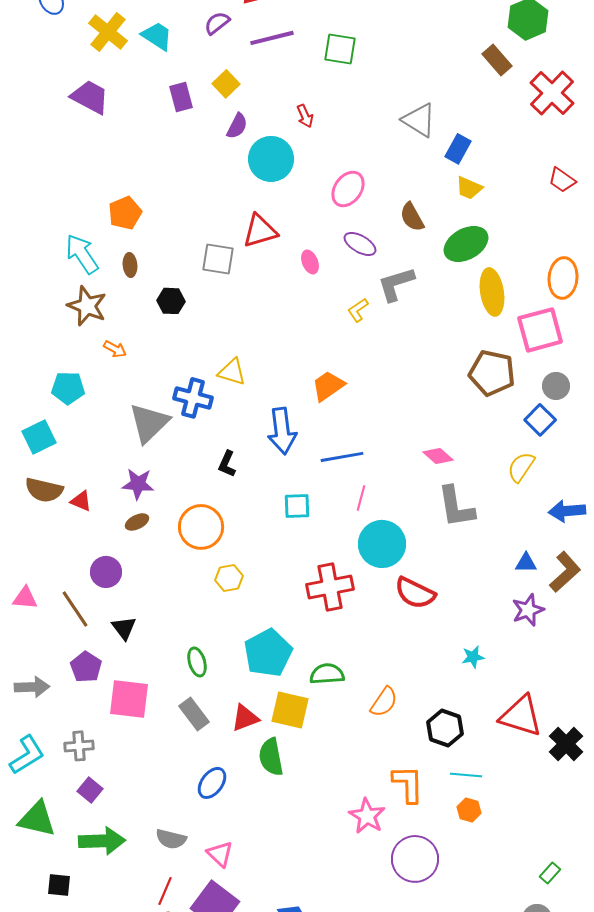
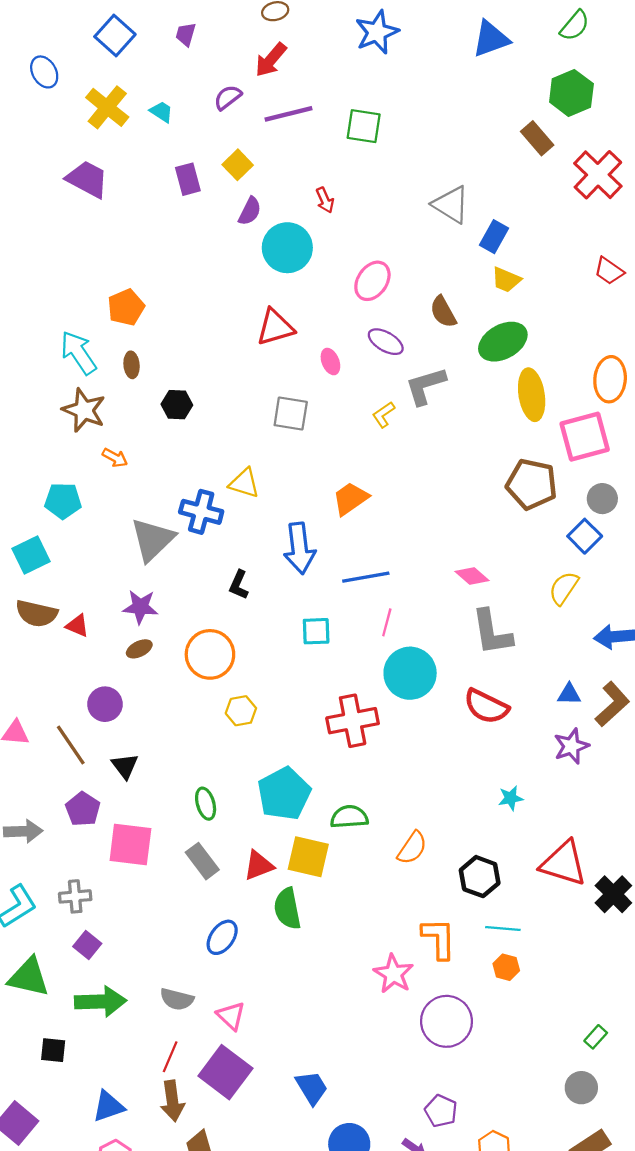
cyan trapezoid: (157, 36) -> (161, 112), size x0.7
gray square: (218, 259) -> (291, 413), moved
red semicircle: (415, 593) -> (486, 706), moved

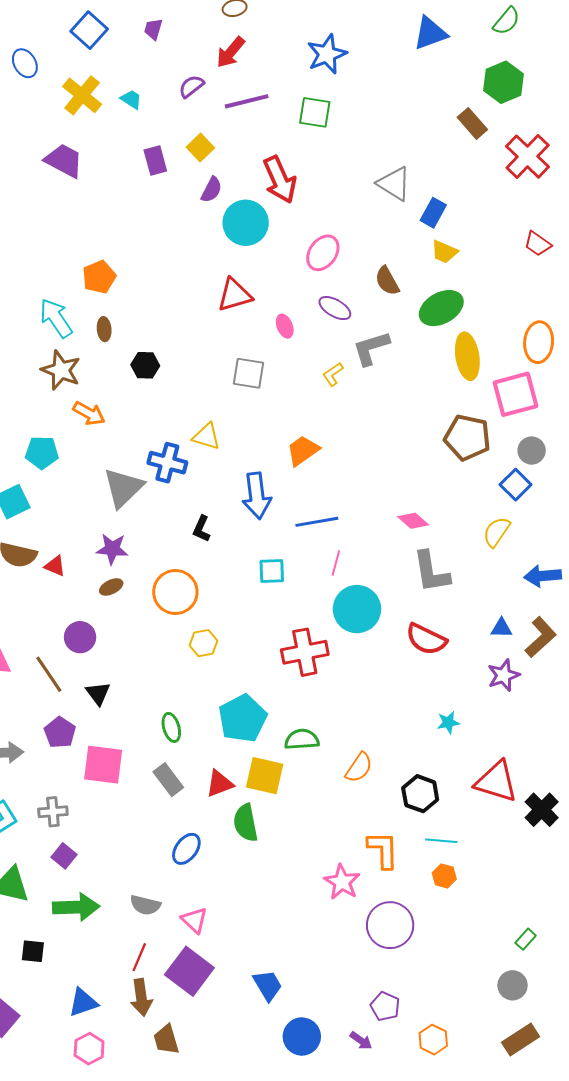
blue star: (377, 32) -> (327, 54), moved
red arrow: (325, 200) -> (280, 180), size x2.0
orange arrow: (115, 458) -> (89, 413), size x1.4

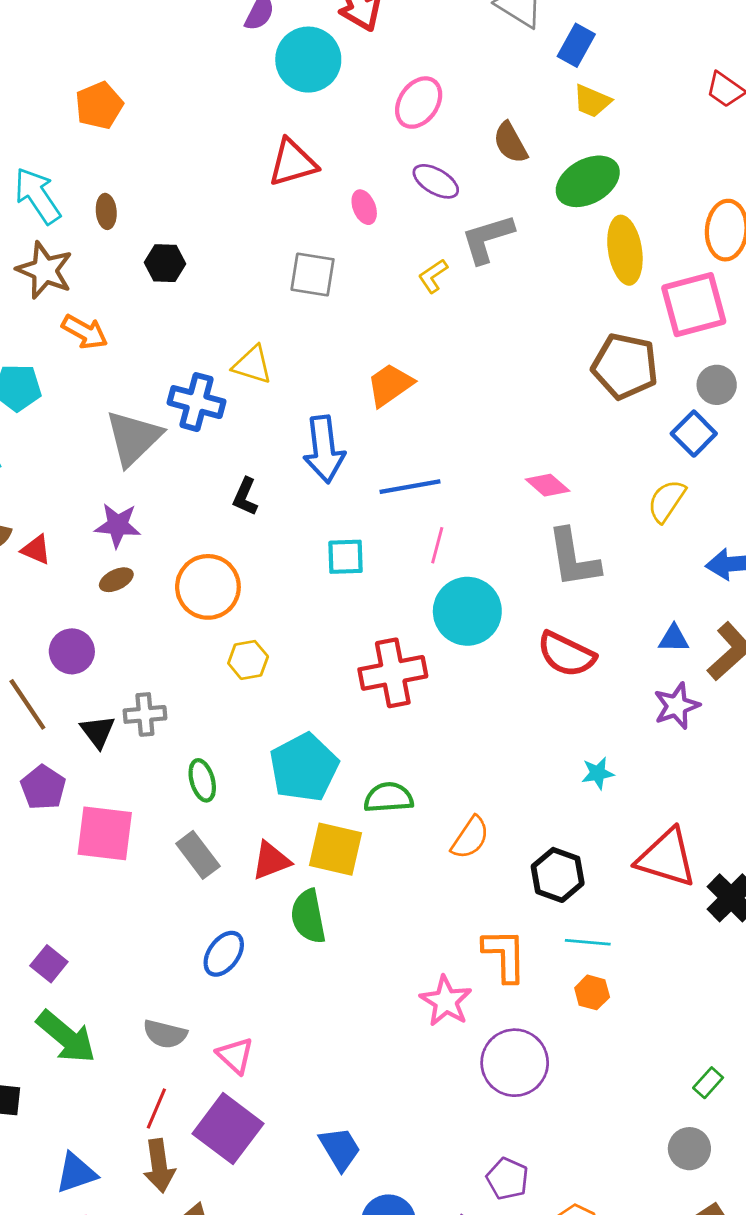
orange pentagon: (99, 277) -> (99, 105), moved
gray cross: (53, 812) -> (145, 714), moved
green arrow: (76, 907) -> (66, 1037), turned 42

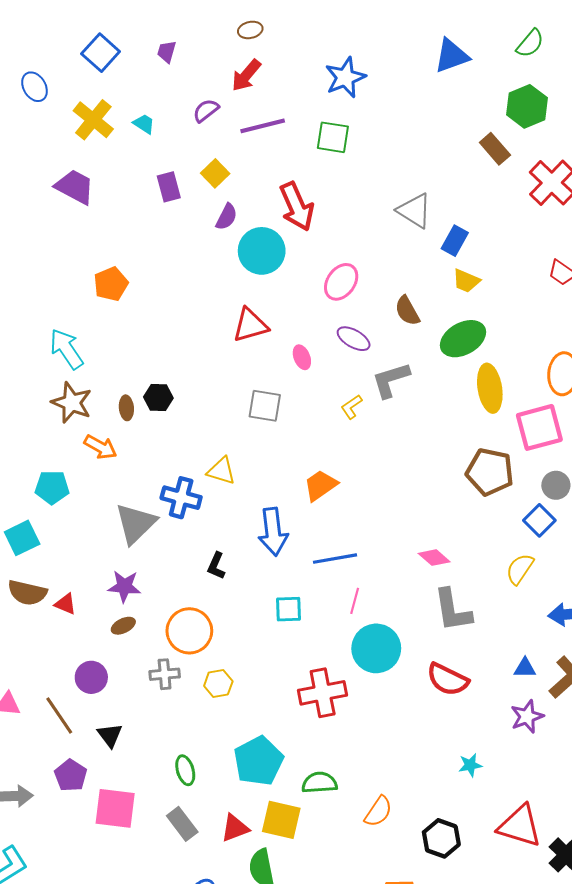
brown ellipse: (106, 211) -> (126, 408), moved
gray cross: (145, 714) -> (165, 674), moved

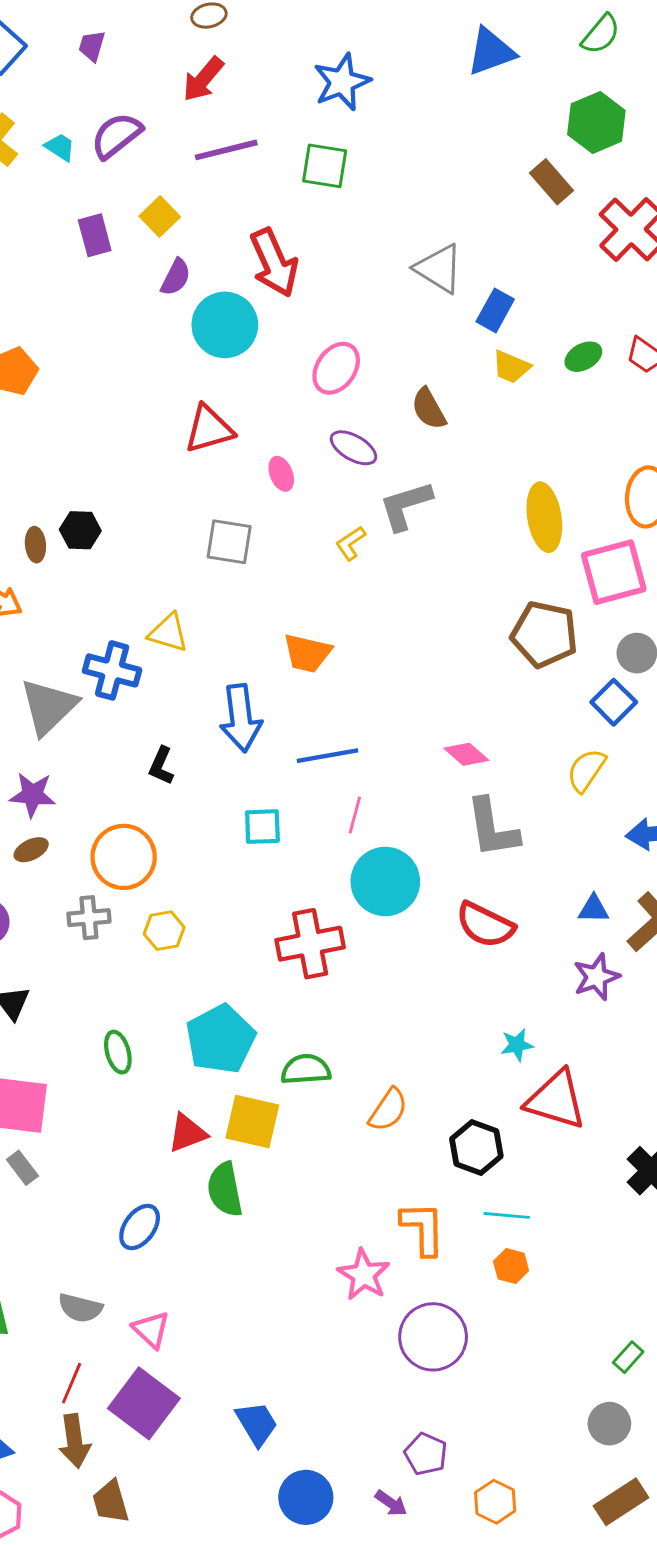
purple semicircle: (206, 110) -> (116, 136), moved, size x1.4
green ellipse: (463, 339) -> (583, 357), moved, size x0.6
orange trapezoid: (320, 485) -> (307, 653), turned -132
gray rectangle: (182, 824) -> (22, 1168), moved, size x0.7
red triangle: (520, 826) -> (556, 1100), moved

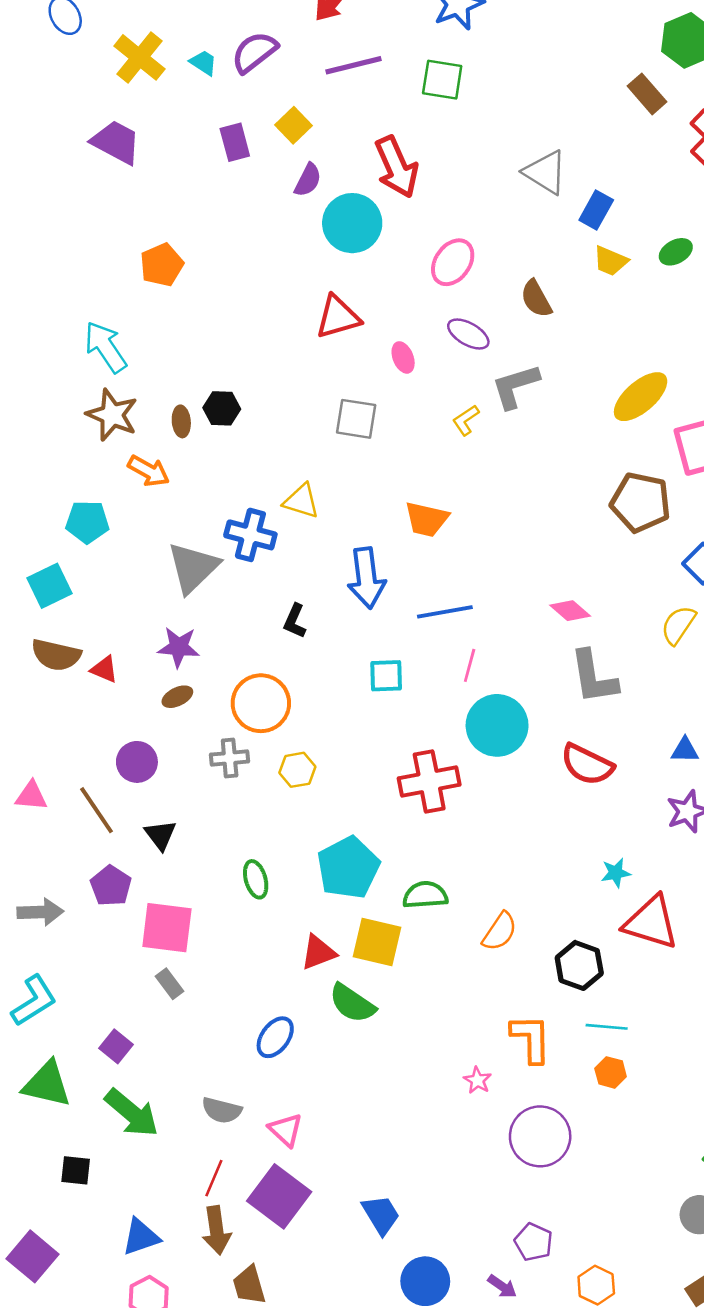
yellow ellipse: (544, 517) -> (641, 397), turned 58
green semicircle: (225, 1189) -> (352, 1003), turned -45
pink star: (364, 1275) -> (477, 1080), size x0.6

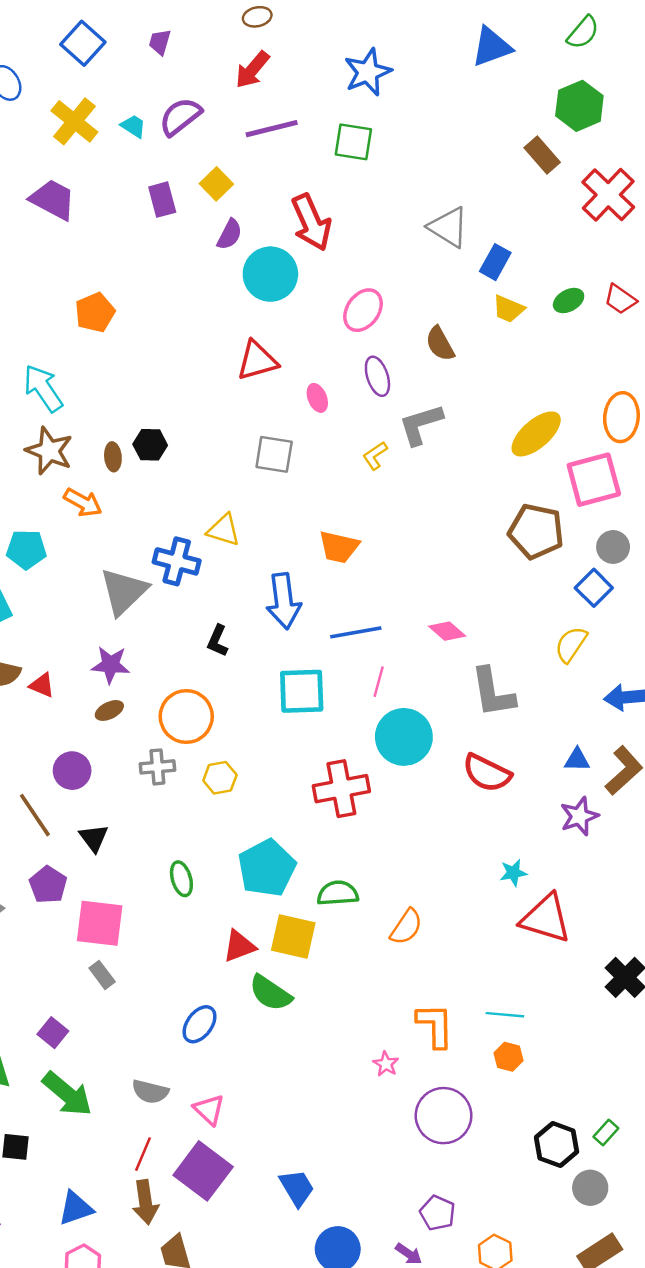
purple ellipse: (468, 334) -> (377, 376), turned 42
pink diamond: (570, 611) -> (447, 631), moved
cyan square: (386, 676) -> (302, 691), size x1.5
black hexagon: (579, 965) -> (557, 1144), moved

